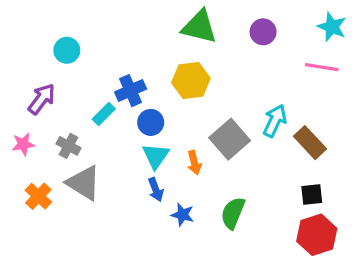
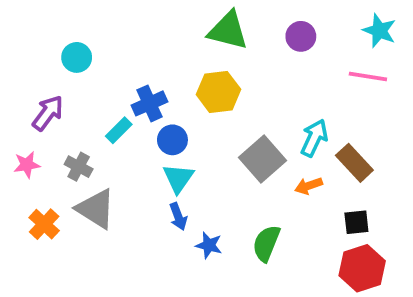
orange arrow: (194, 163) -> (308, 186), moved, turned 85

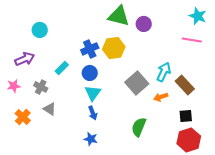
purple circle: (301, 36) -> (144, 24), moved
blue cross: (149, 103) -> (90, 49), moved
purple arrow: (48, 113) -> (25, 59), turned 30
gray triangle: (96, 209) -> (50, 109), size x0.6
blue star: (209, 245) -> (91, 139), moved

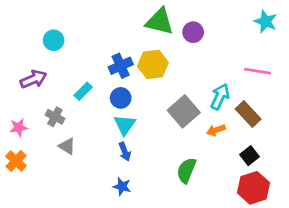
pink line: (192, 40) -> (258, 71), moved
pink star: (14, 86) -> (19, 127), moved
black square: (186, 116) -> (249, 156), turned -32
orange cross: (23, 117) -> (16, 161), moved

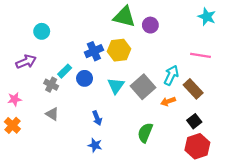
blue circle: (121, 98) -> (85, 78), moved
gray cross: (55, 117) -> (51, 85), moved
cyan triangle: (125, 125) -> (116, 86), moved

